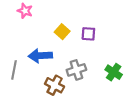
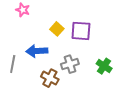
purple square: (88, 34) -> (81, 31), size x1.5

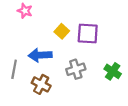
brown cross: (50, 78) -> (41, 84), moved

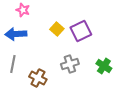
purple square: (88, 34) -> (81, 31), turned -30
blue arrow: (40, 55) -> (16, 34), moved

